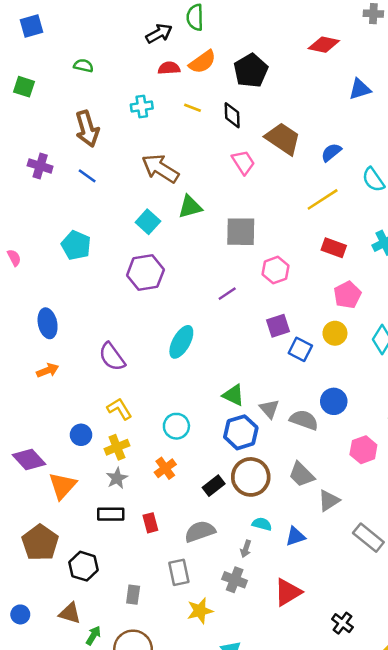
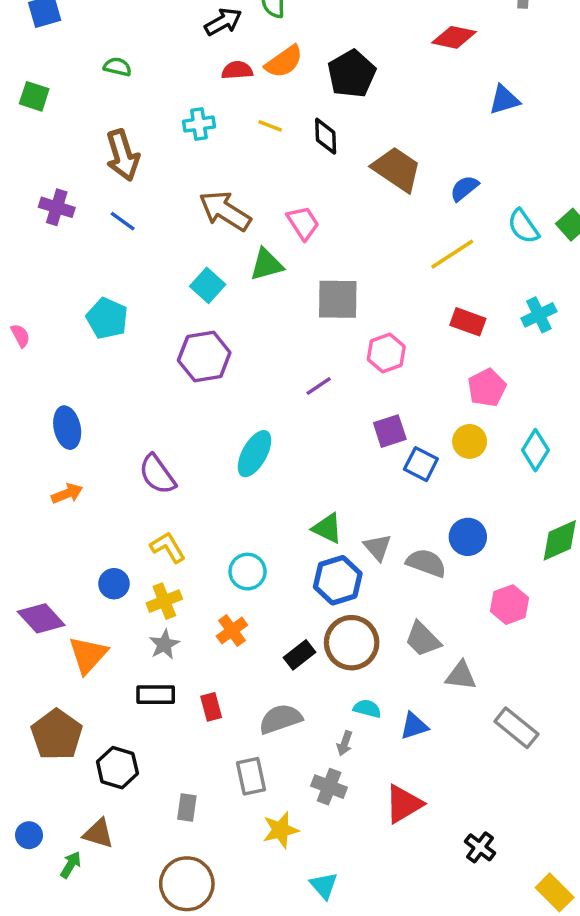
pink trapezoid: (243, 162) -> (303, 223), moved
gray triangle: (329, 500) -> (461, 676), turned 40
green arrow: (93, 636) -> (71, 865), moved

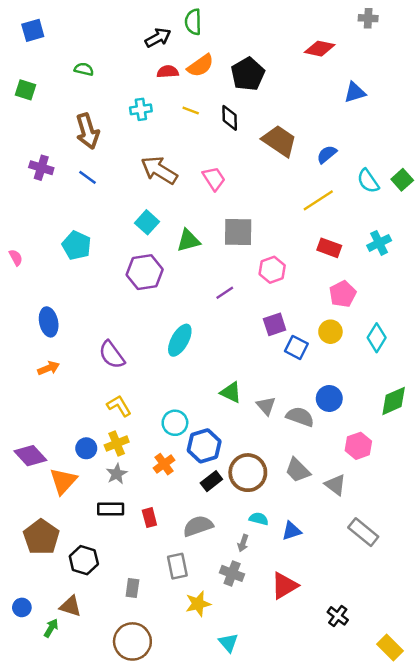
green triangle: (267, 265) -> (188, 241), moved
blue hexagon: (338, 580) -> (204, 446), moved
blue circle: (114, 584) -> (86, 448), moved
gray triangle: (461, 676) -> (335, 485), moved, turned 30

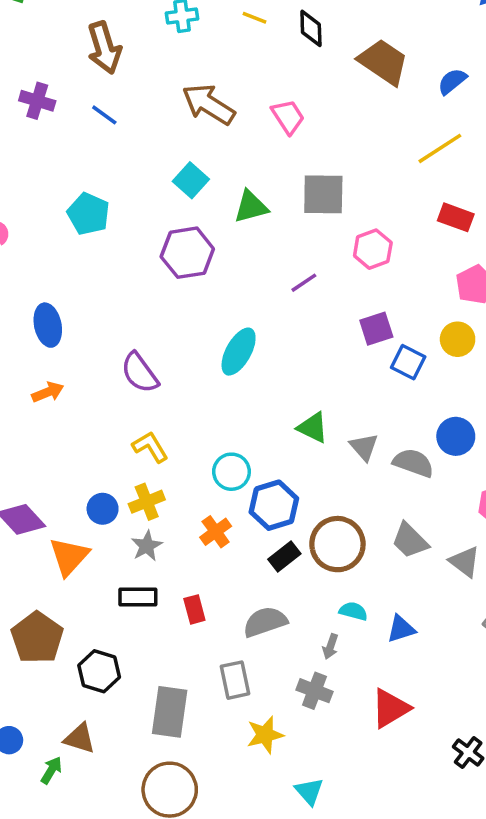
gray rectangle: (132, 588) -> (170, 712), size x1.8

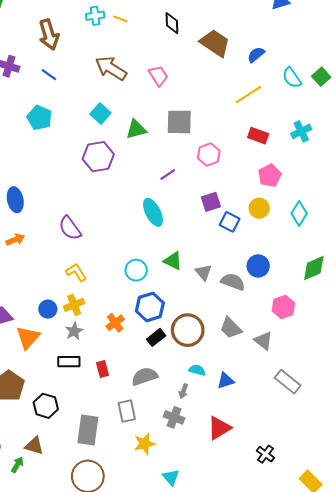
yellow line: (254, 18) -> (120, 19), moved
cyan pentagon: (88, 214) -> (39, 118), moved
cyan ellipse: (239, 352) -> (153, 212), moved, turned -56
cyan circle: (231, 472) -> (136, 270), moved

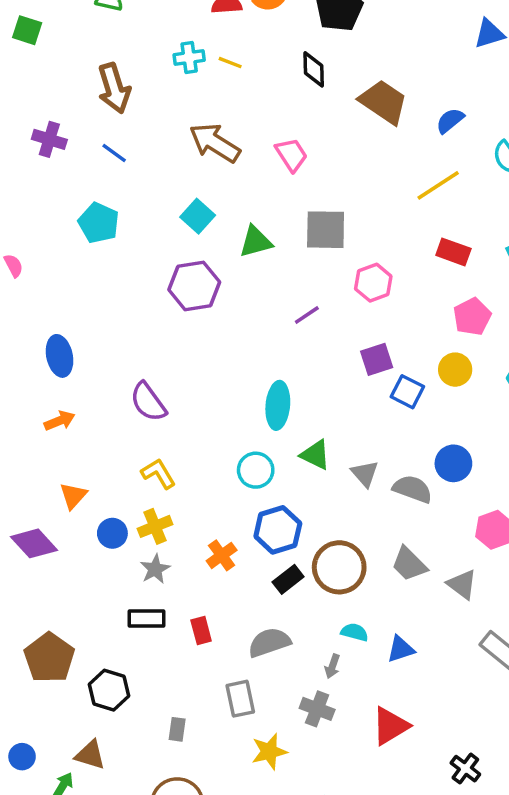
cyan ellipse: (153, 212) -> (278, 405), moved, turned 32
orange triangle: (28, 337) -> (73, 496), moved, size x0.7
gray rectangle: (88, 430) -> (177, 729), size x0.5

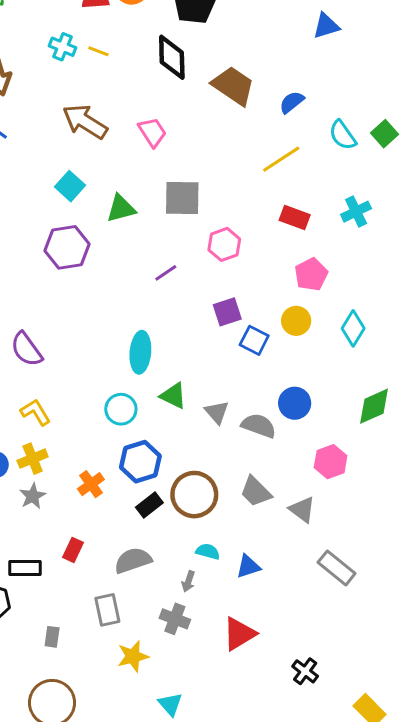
cyan cross: (189, 58) -> (63, 47), turned 30
black diamond: (314, 69) -> (172, 57), size x1.4
black rectangle: (147, 619) -> (25, 568), moved
red rectangle: (201, 630) -> (73, 550), turned 40

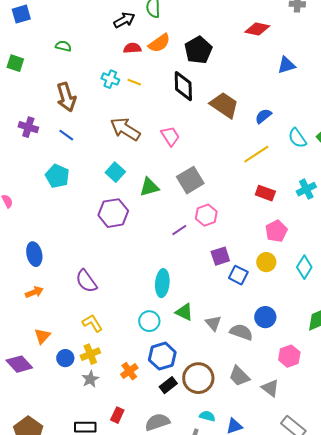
gray square: (182, 198) -> (190, 180), turned -32
pink hexagon: (224, 244) -> (206, 215), moved

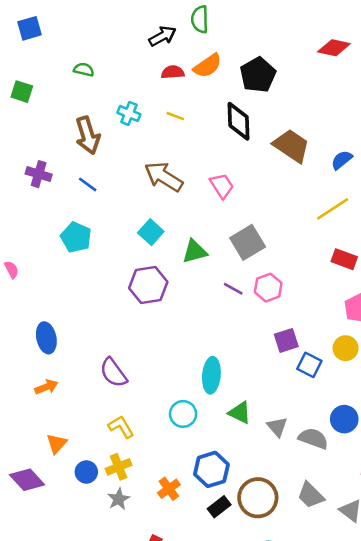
cyan cross: (110, 79) -> (129, 113), moved
purple line: (179, 230) -> (233, 289), moved, turned 63
cyan circle: (149, 321) -> (183, 414), moved

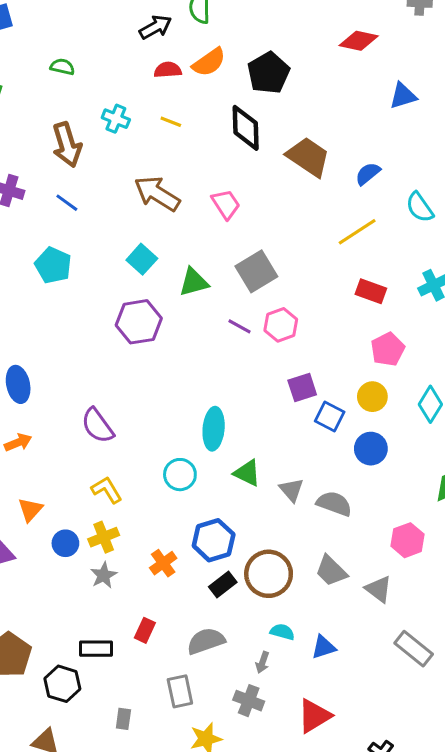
blue circle: (344, 419) -> (371, 449), moved

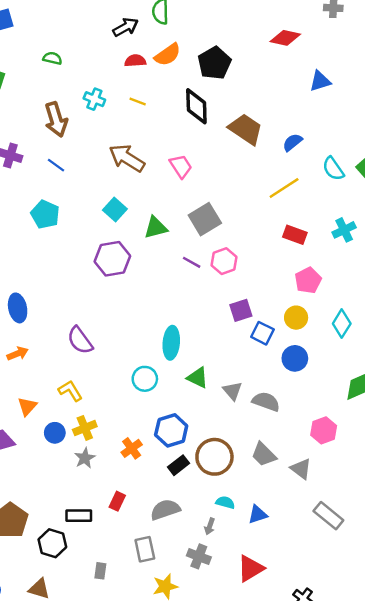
yellow L-shape: (107, 490) -> (70, 391), moved

